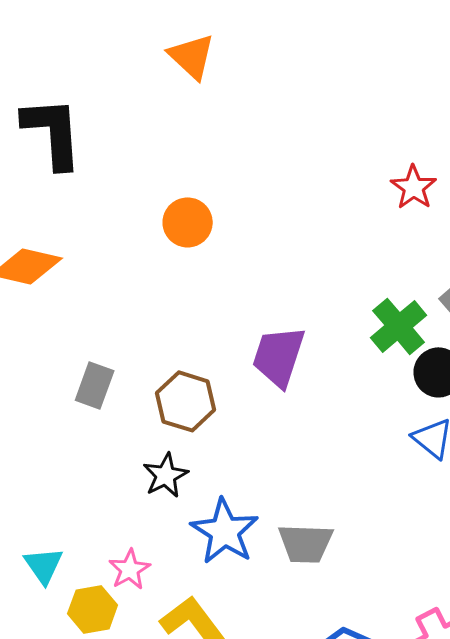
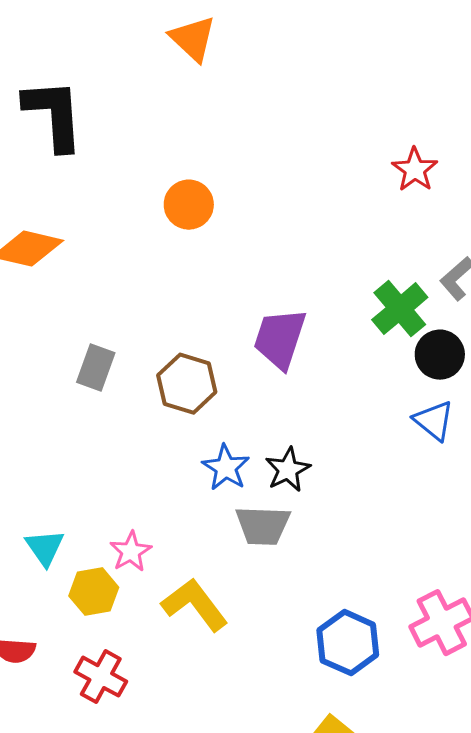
black star: (166, 475) -> (288, 470), moved
blue star: (225, 531) -> (226, 468), moved, size x0.7
gray trapezoid: (306, 543) -> (263, 526), moved

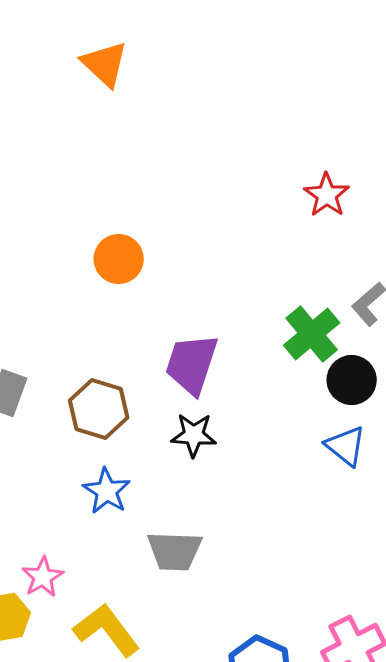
orange circle: (189, 205) -> (119, 259), moved
blue star: (226, 468) -> (107, 491), moved
black star: (288, 470) -> (194, 435), moved, turned 30

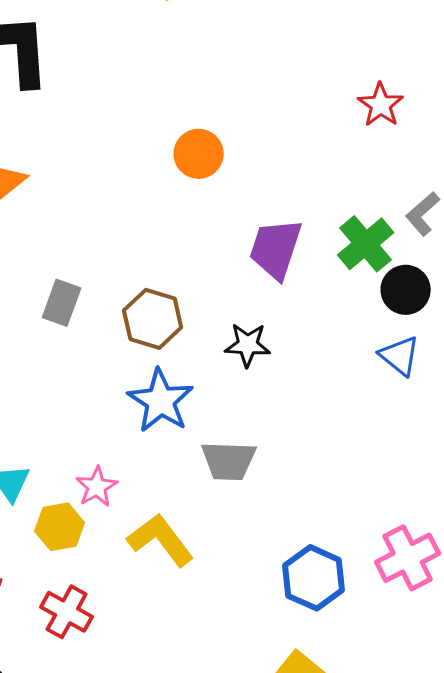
orange circle: (119, 259) -> (199, 154), moved
purple trapezoid: (192, 364) -> (276, 249), moved
blue star: (107, 491) -> (161, 401), size x1.4

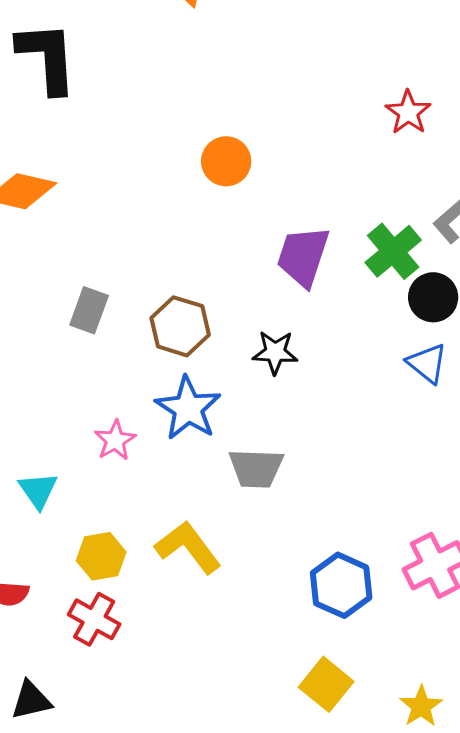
pink star: (97, 487) -> (115, 440), moved
yellow hexagon: (60, 527) -> (101, 556), moved

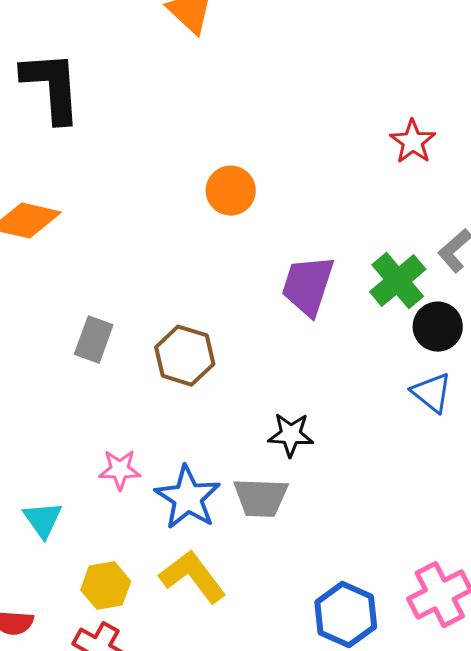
black star: (275, 352) -> (291, 435), moved
blue star: (188, 408) -> (188, 498), moved
pink star: (115, 440) -> (120, 470), turned 30

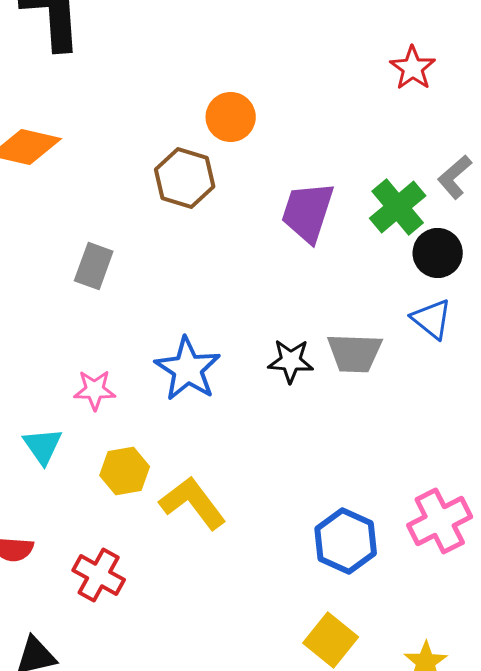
brown hexagon: (185, 356) -> (185, 178), moved
pink star: (120, 470) -> (95, 390), moved
blue star: (188, 498) -> (188, 369), moved
gray trapezoid: (261, 498) -> (355, 353), moved
yellow hexagon: (106, 586) -> (125, 471), moved

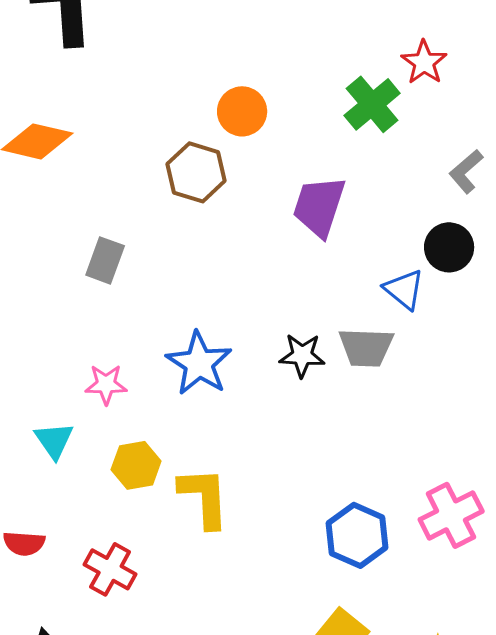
green cross: (398, 207) -> (372, 104), moved
blue triangle: (432, 319) -> (404, 289), moved
yellow L-shape: (193, 503) -> (204, 497), turned 34

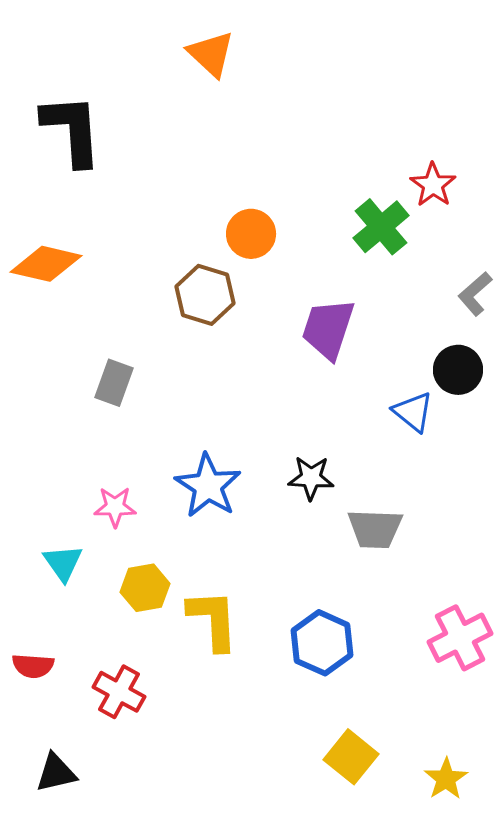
gray trapezoid: (366, 347) -> (375, 529), moved
blue hexagon: (357, 535) -> (322, 643), moved

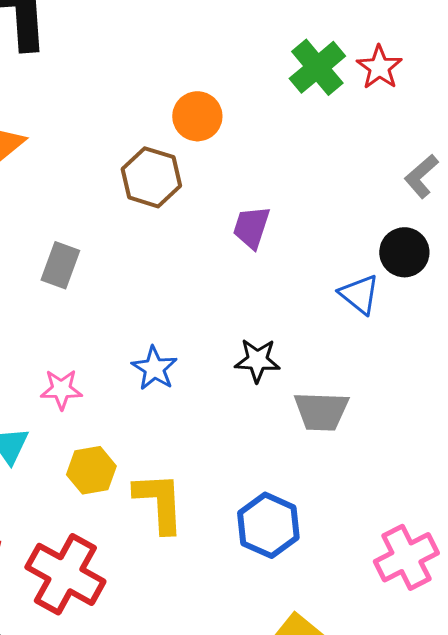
green cross: (381, 227) -> (317, 67), moved
purple trapezoid: (328, 329) -> (251, 227), moved, size x0.7
blue star: (208, 486) -> (154, 368), size x0.7
pink cross: (460, 638) -> (406, 557), moved
red cross: (119, 692) -> (65, 574), size x1.5

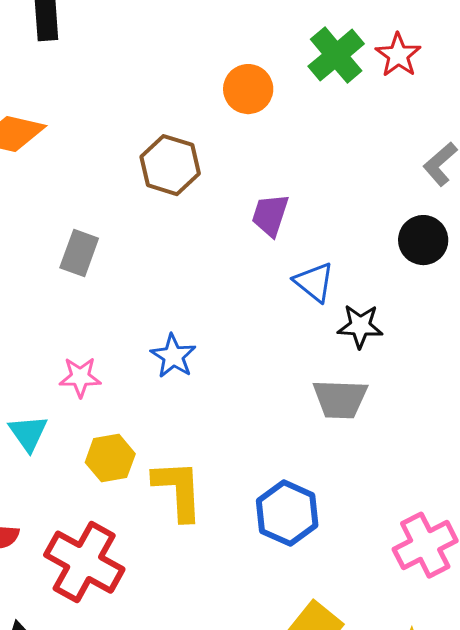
orange circle: (197, 116) -> (248, 89), moved
blue triangle: (359, 294) -> (314, 282), moved
black star: (257, 360) -> (360, 326), moved

